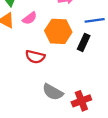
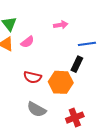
orange hexagon: (58, 31) -> (61, 82), moved
gray semicircle: (53, 92) -> (37, 109), moved

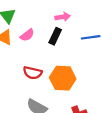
black rectangle: (77, 64) -> (55, 36), moved

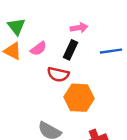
red semicircle: (33, 73) -> (58, 74), moved

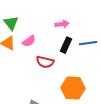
black rectangle: (70, 50) -> (66, 45), moved
orange hexagon: (79, 98) -> (73, 88), moved

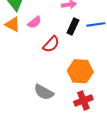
red semicircle: (45, 62) -> (51, 44), turned -60

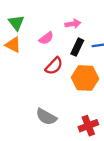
pink semicircle: (34, 22) -> (46, 38), moved
orange hexagon: (80, 71) -> (85, 78), moved

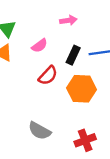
pink arrow: (73, 24) -> (68, 20), moved

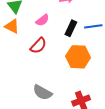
red semicircle: (48, 76) -> (38, 46), moved

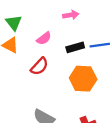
black rectangle: (71, 28) -> (75, 47), turned 49

